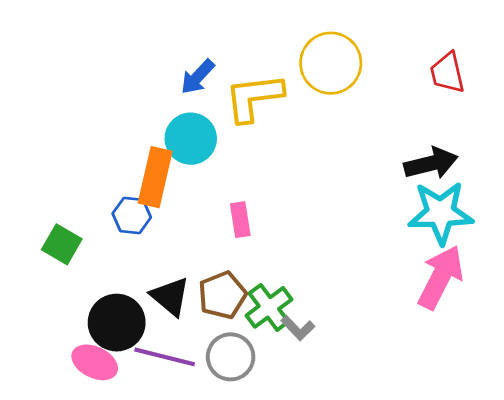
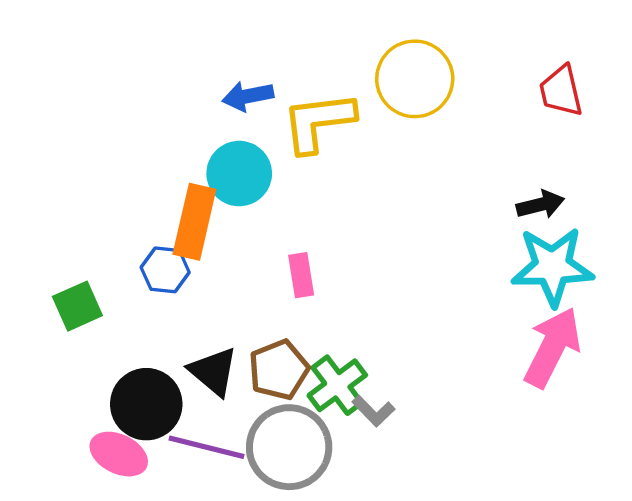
blue arrow: (198, 77) -> (248, 96), turned 36
black arrow: (431, 163) -> (540, 205), size x0.7
green square: (62, 244) -> (77, 306), turned 36
gray circle: (231, 357) -> (289, 447), size x1.4

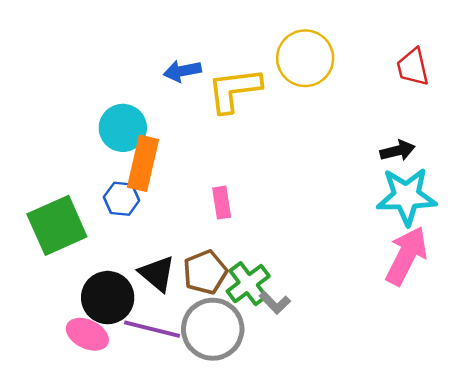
cyan circle: (239, 174) -> (123, 128), moved
green square: (77, 306) -> (57, 225), size x1.6

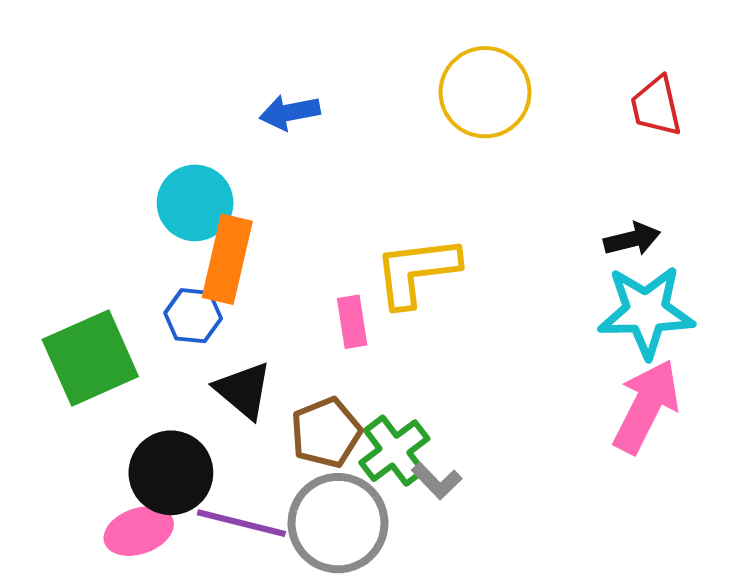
yellow L-shape: (234, 90) -> (417, 271), moved
black triangle: (157, 273) -> (243, 390), moved
pink ellipse: (87, 334) -> (139, 531), turned -45

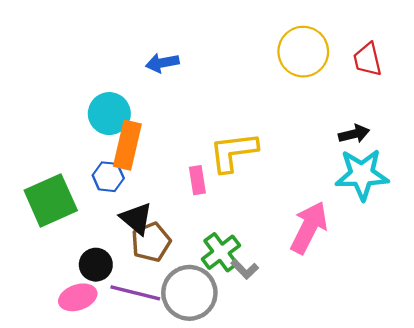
yellow circle: (485, 92) -> (303, 52), moved
pink arrow: (646, 406) -> (309, 227), moved
brown pentagon: (326, 433) -> (151, 242), moved
black circle: (171, 473) -> (96, 265), size x0.7

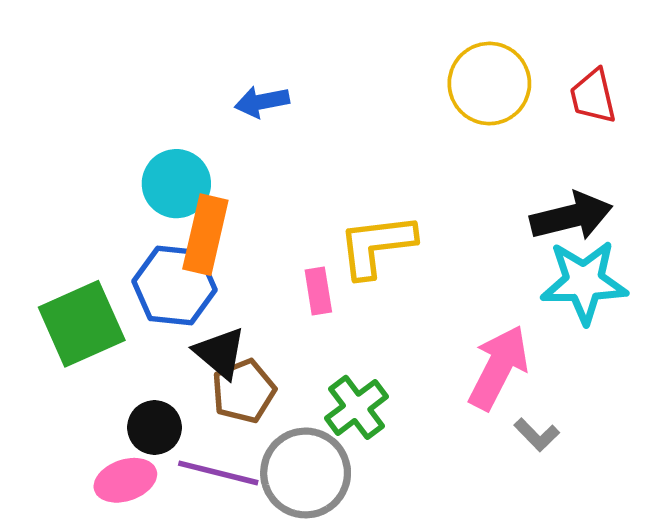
black arrow: (354, 134) -> (571, 216), size x1.6
blue hexagon: (108, 177) -> (175, 286), size x1.6
gray L-shape: (245, 269) -> (537, 435), moved

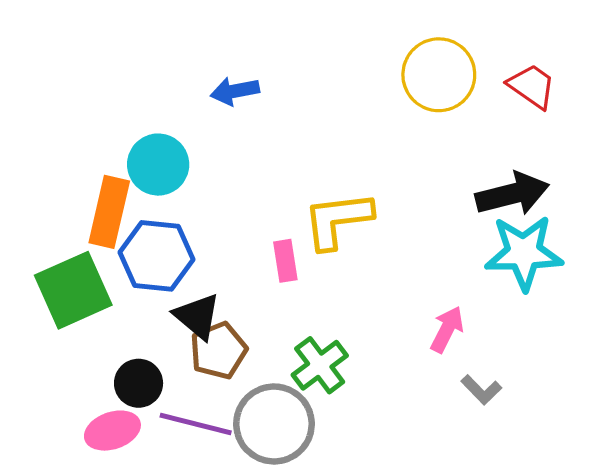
red trapezoid: (593, 96) -> (532, 86), turned 138
orange rectangle: (205, 235) -> (109, 212), moved
pink arrow: (498, 367) -> (447, 329), size x0.6

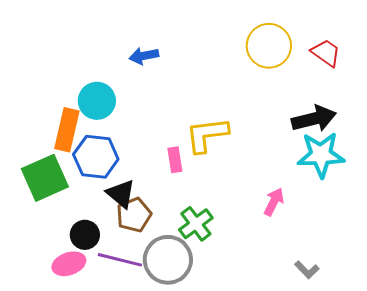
gray L-shape: (481, 390) -> (307, 270), moved

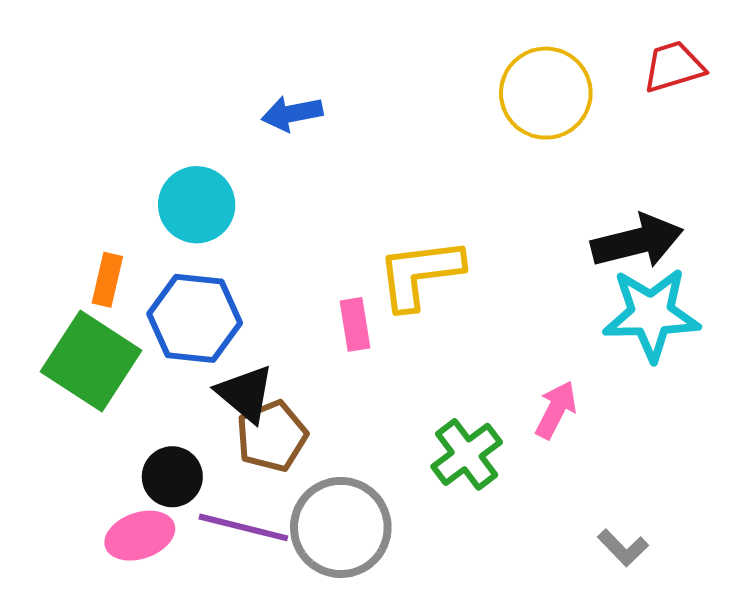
red trapezoid: (326, 53) -> (674, 67), moved, turned -52
orange rectangle: (67, 130) -> (107, 280), moved, size x0.6
green square: (45, 178) -> (91, 361), turned -33
green cross: (196, 224) -> (467, 454), moved

